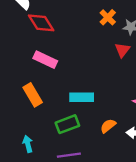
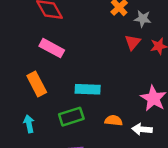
orange semicircle: (108, 126) -> (114, 120), turned 42
cyan arrow: (28, 144) -> (29, 124), moved

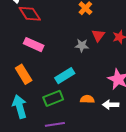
gray star: (143, 19) -> (82, 45), moved
cyan rectangle: (88, 89) -> (65, 76), turned -30
cyan arrow: (29, 124) -> (20, 107), size x1.6

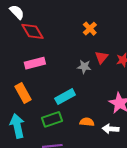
pink rectangle: (34, 45) -> (35, 63), turned -42

